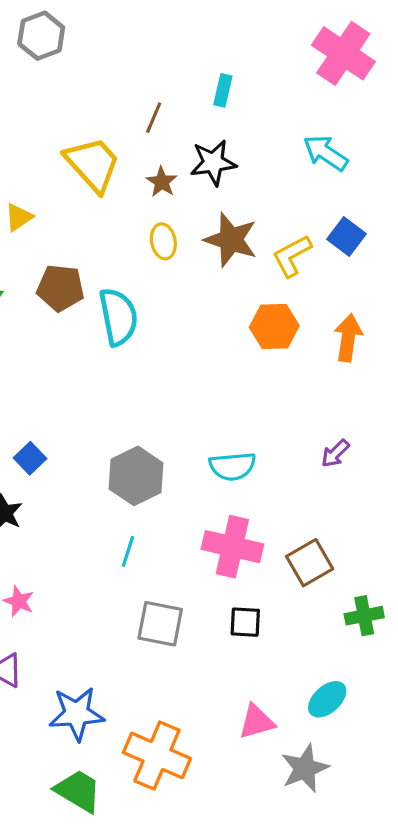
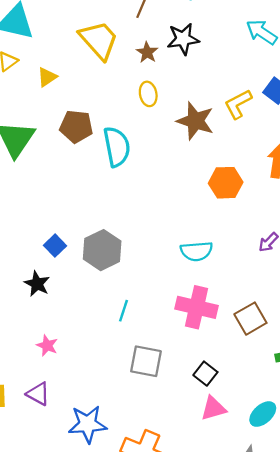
brown star: (231, 240) -> (195, 121), moved
orange hexagon: (274, 326) -> (226, 183), moved
gray hexagon: (136, 476) -> (102, 250), moved
black square: (245, 622) -> (205, 374), moved, turned 35
pink triangle: (257, 722) -> (213, 408), moved

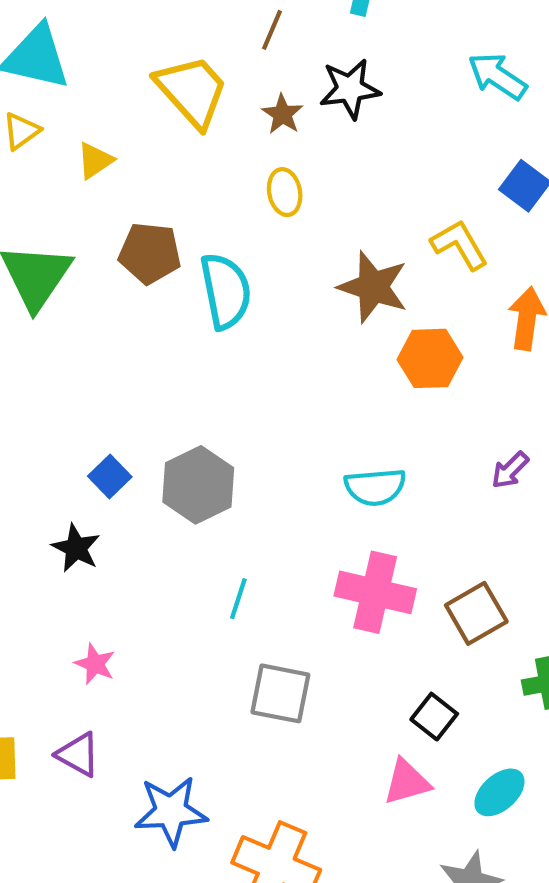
yellow L-shape: (238, 104) -> (459, 245), moved, turned 88
brown star: (195, 121) -> (373, 287), moved
black square: (205, 374) -> (434, 717), moved

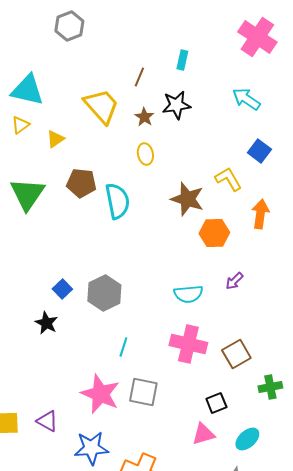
purple arrow: (510, 470) -> (234, 281), moved
pink star: (95, 664) -> (100, 394), moved, size x2.0
black square: (434, 717) -> (216, 403), turned 30

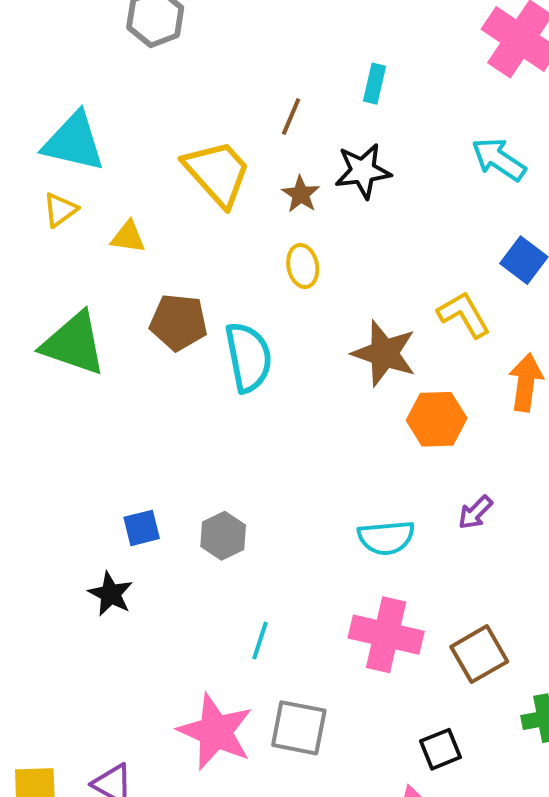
yellow triangle: (55, 139) -> (128, 237), turned 42
green triangle: (27, 194) -> (74, 344), turned -45
blue square: (62, 289) -> (142, 528), turned 30
gray hexagon: (104, 293) -> (223, 536), size x0.7

